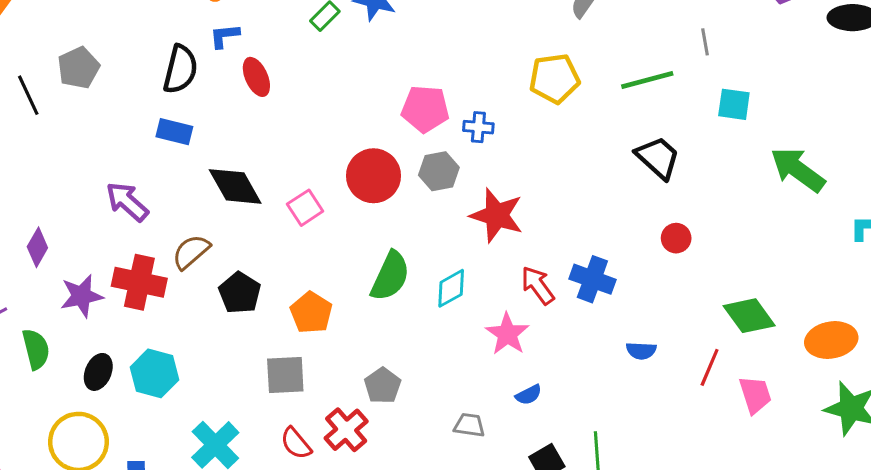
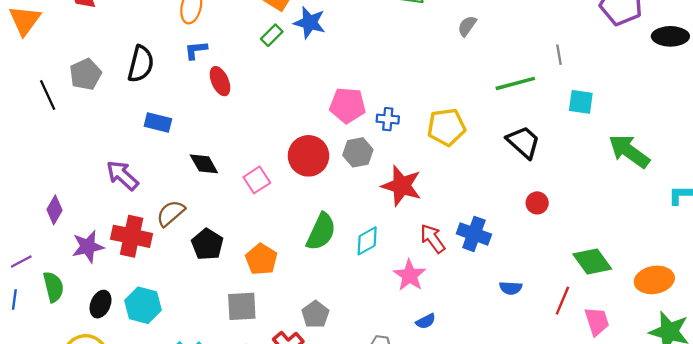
black semicircle: (180, 69) -> (141, 64), moved
yellow pentagon: (554, 78) -> (446, 127), moved
black diamond: (235, 186) -> (204, 164), size x0.7

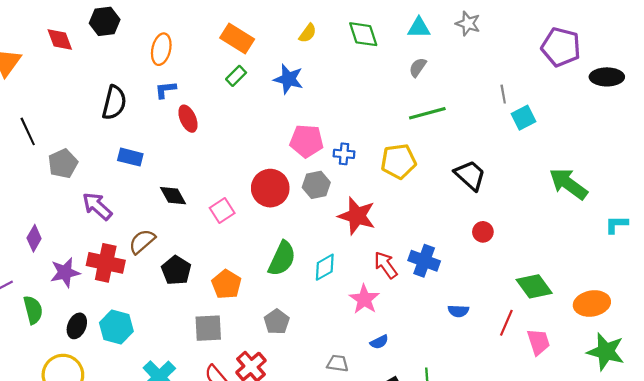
blue star: (310, 23) -> (288, 79), moved
gray pentagon: (86, 74) -> (63, 163), moved
green line: (515, 83) -> (427, 113), moved
cyan square: (581, 102) -> (524, 118), moved, turned -35
gray pentagon: (315, 314) -> (277, 322), moved

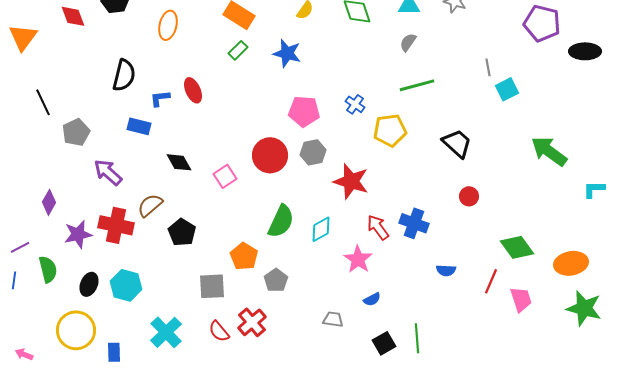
blue L-shape: (166, 90) -> (160, 98), moved
blue cross: (344, 154) -> (355, 104), moved, turned 30
orange pentagon: (226, 284) -> (244, 256), moved

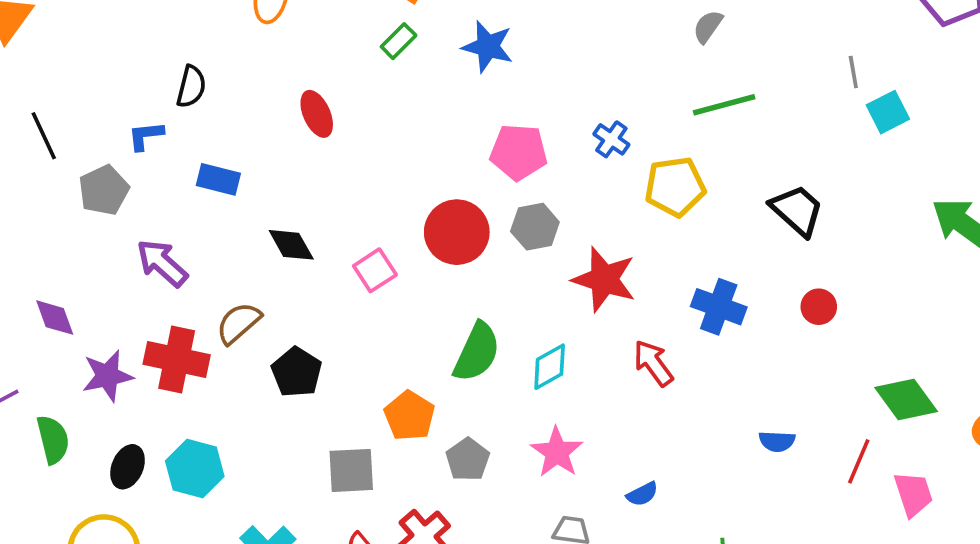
black semicircle: (124, 75) -> (191, 87), size x0.7
blue L-shape: (160, 98) -> (146, 136), moved
purple diamond: (49, 202) -> (55, 318), turned -50
blue cross: (414, 223) -> (719, 307), moved
pink star: (358, 259) -> (557, 452), moved

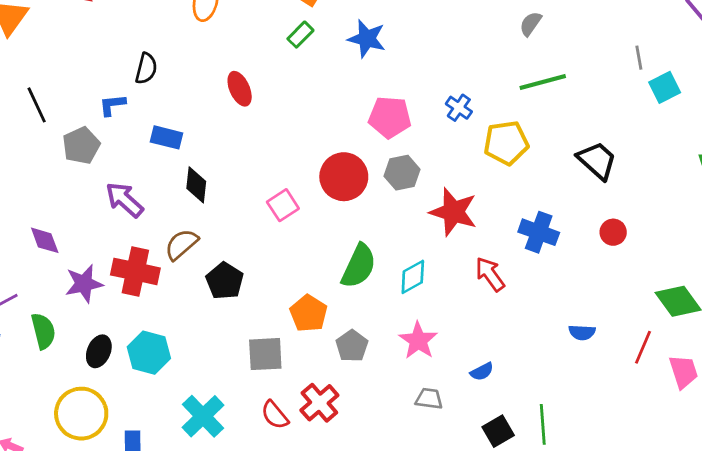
black diamond: (291, 245) -> (196, 185), moved, turned 36

